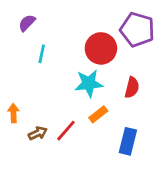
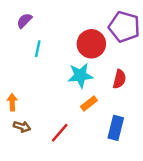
red line: (66, 131) -> (60, 133), moved
brown arrow: (38, 133) -> (22, 127), moved, turned 42

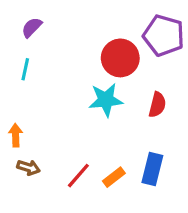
cyan line: (38, 49) -> (25, 69), moved
orange rectangle: (89, 103) -> (114, 177), moved

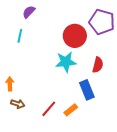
purple semicircle: (32, 27) -> (29, 12), moved
cyan line: (25, 69) -> (20, 36), moved
blue rectangle: (152, 169) -> (87, 90), moved, turned -36

